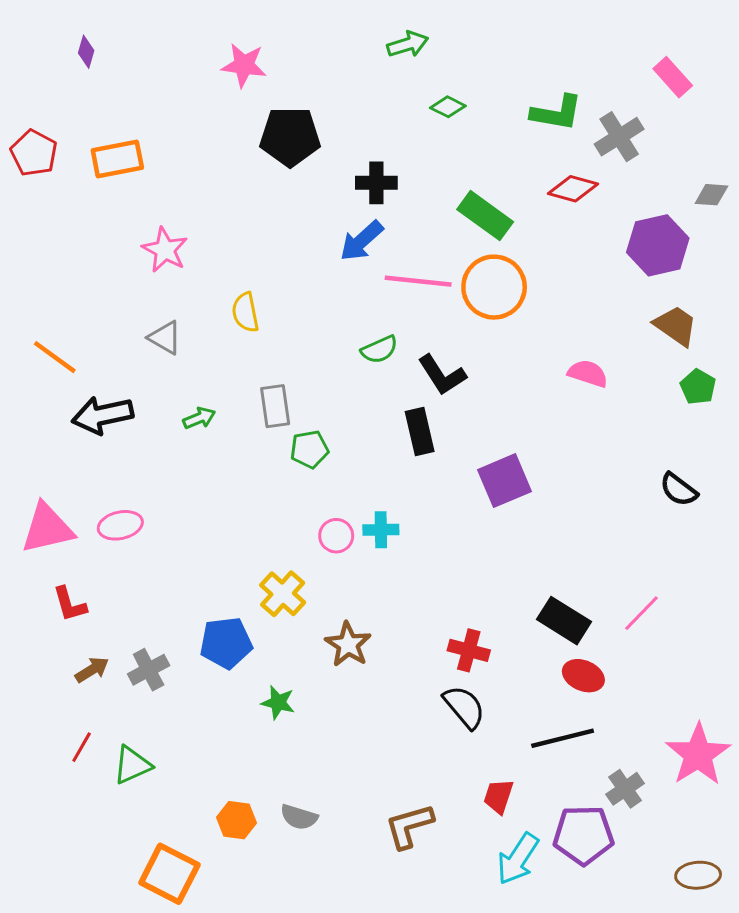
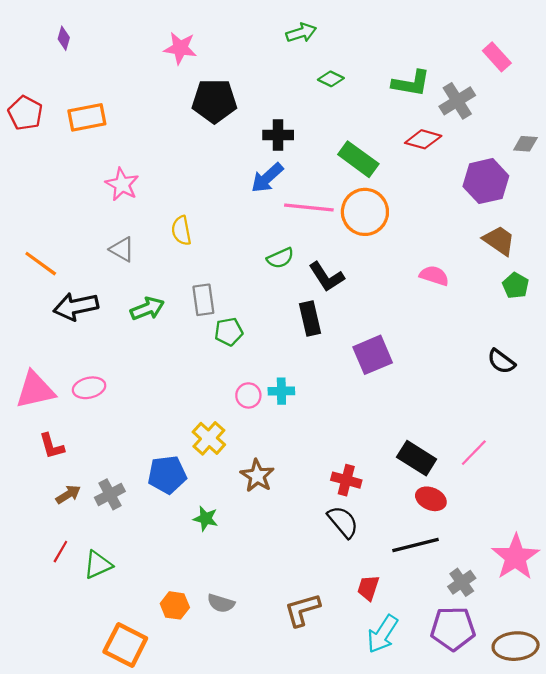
green arrow: (199, 418) -> (147, 309), size x1.4
purple pentagon: (583, 835) -> (453, 628), moved
brown ellipse: (698, 875) -> (516, 646), size x1.4

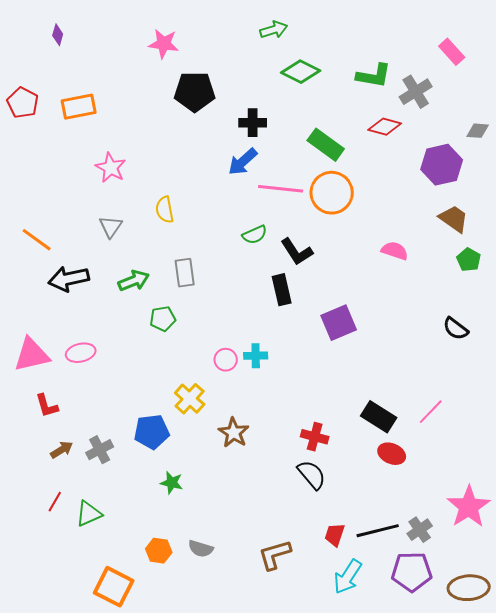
green diamond: (331, 79) -> (301, 72), size x1.6
gray triangle: (122, 249) -> (111, 227), turned 35
green pentagon: (229, 332) -> (163, 319), moved
green star: (206, 519) -> (172, 483), moved
black line: (416, 545) -> (378, 531), moved

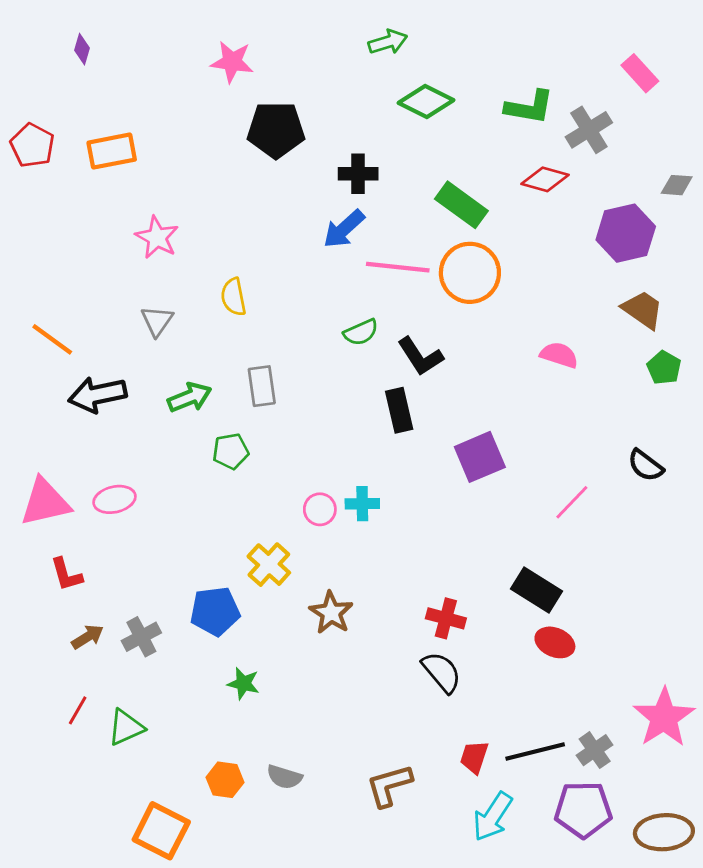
pink line: (431, 412) -> (572, 502), moved

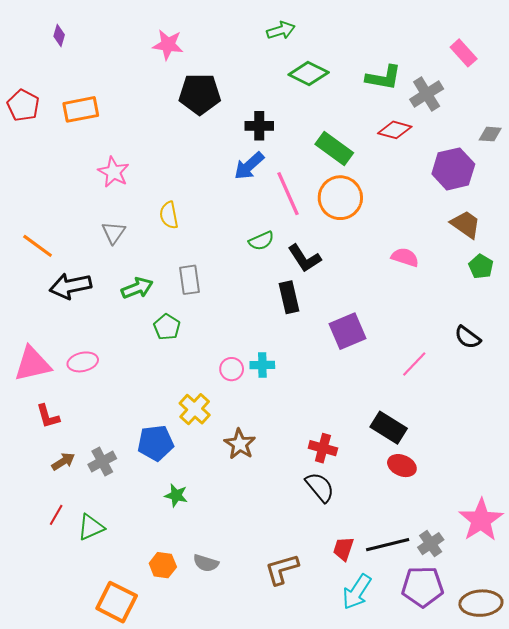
pink line: (398, 267) -> (288, 194), turned 60
green pentagon: (231, 451) -> (167, 327), turned -30

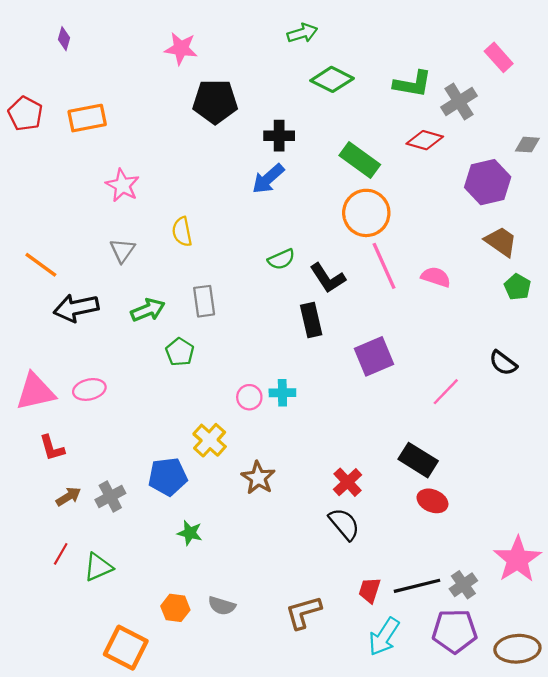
pink line: (288, 194) -> (384, 266), moved
red cross: (323, 448) -> (348, 482), turned 32

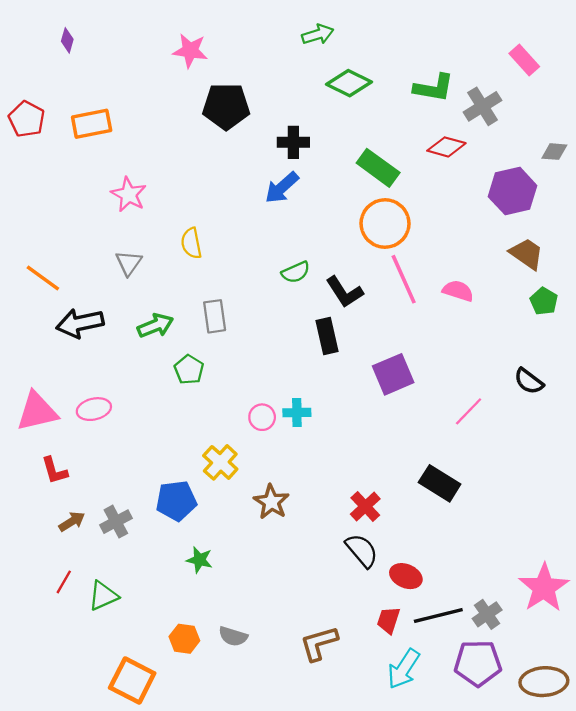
red ellipse: (432, 501) -> (406, 576), moved

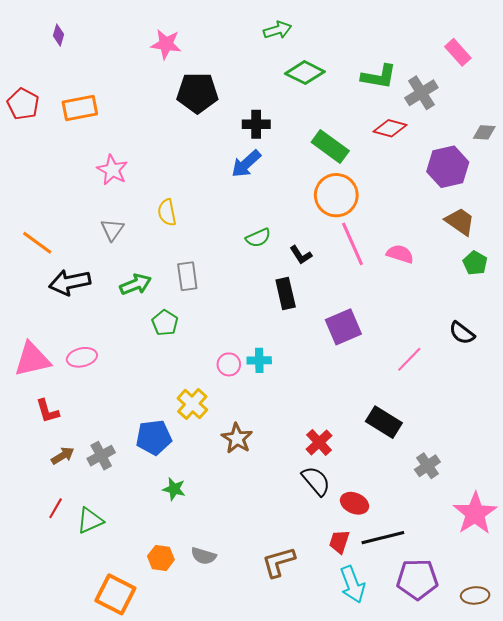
black L-shape: (344, 292) -> (301, 255), size x0.7
gray cross: (487, 614) -> (427, 466), moved
cyan arrow: (404, 669) -> (352, 584), turned -54
brown ellipse: (544, 682) -> (475, 595), size x0.7

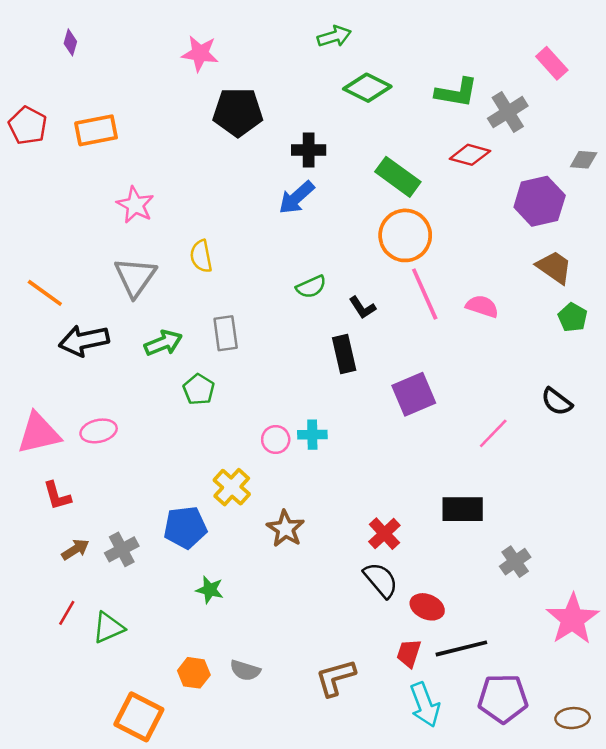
gray triangle: (112, 230) -> (135, 277), size x1.5
black rectangle: (384, 422) -> (463, 509), turned -32

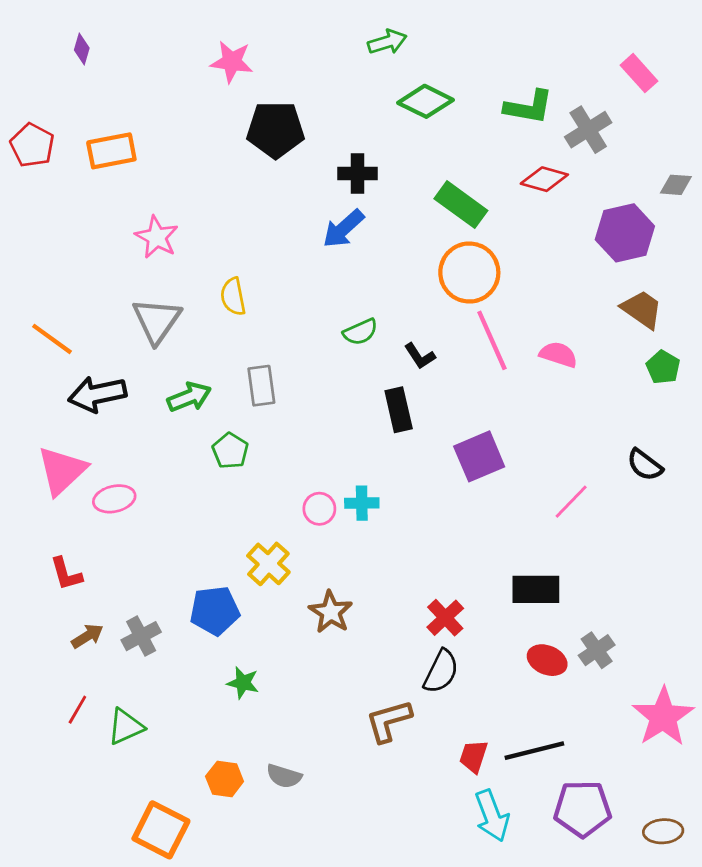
pink triangle: (39, 433) -> (62, 471), moved, turned -30
black semicircle: (381, 580) -> (441, 671), turned 66
red ellipse: (427, 607) -> (547, 660), moved
brown L-shape: (336, 678) -> (389, 721), moved

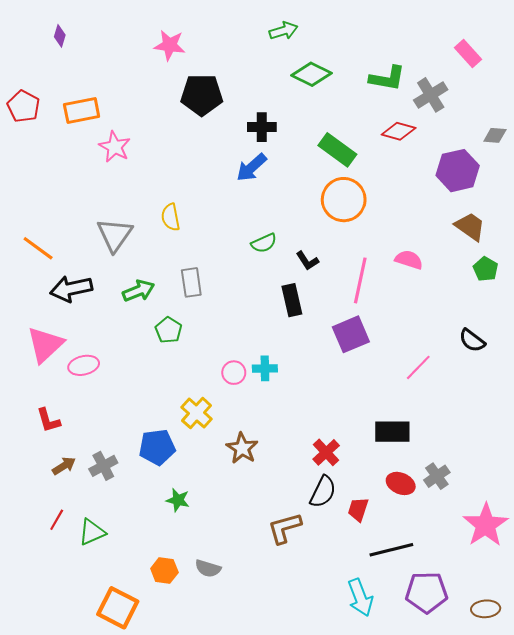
pink star: (157, 237) -> (115, 147), moved
pink line: (492, 340) -> (360, 280), moved, turned 36
red trapezoid: (474, 756) -> (358, 509), moved

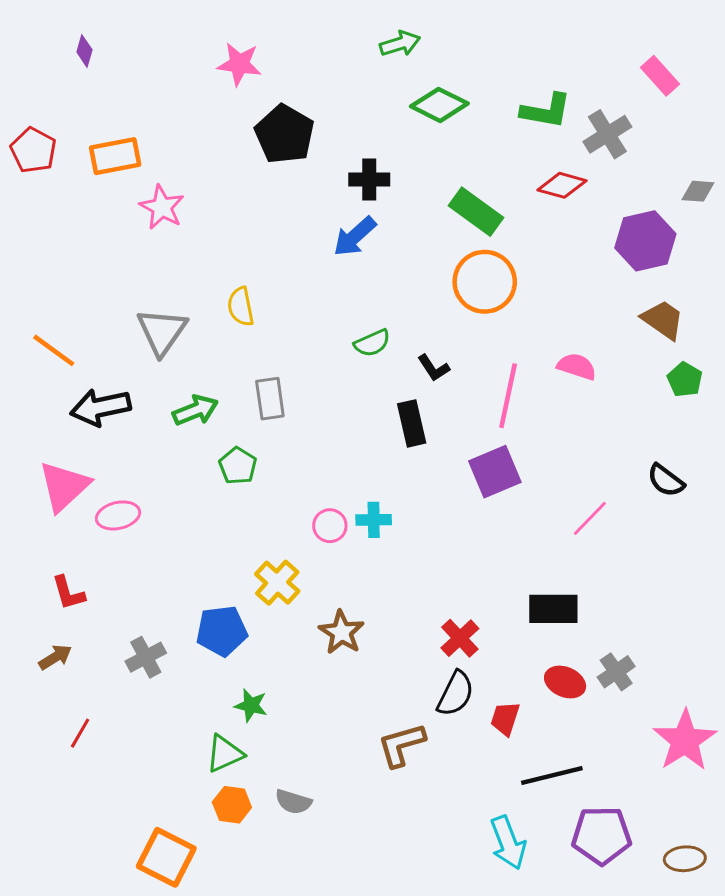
black pentagon: (202, 95) -> (285, 134), turned 30
brown arrow: (64, 466) -> (55, 657), moved
green triangle: (92, 532) -> (225, 754), moved

